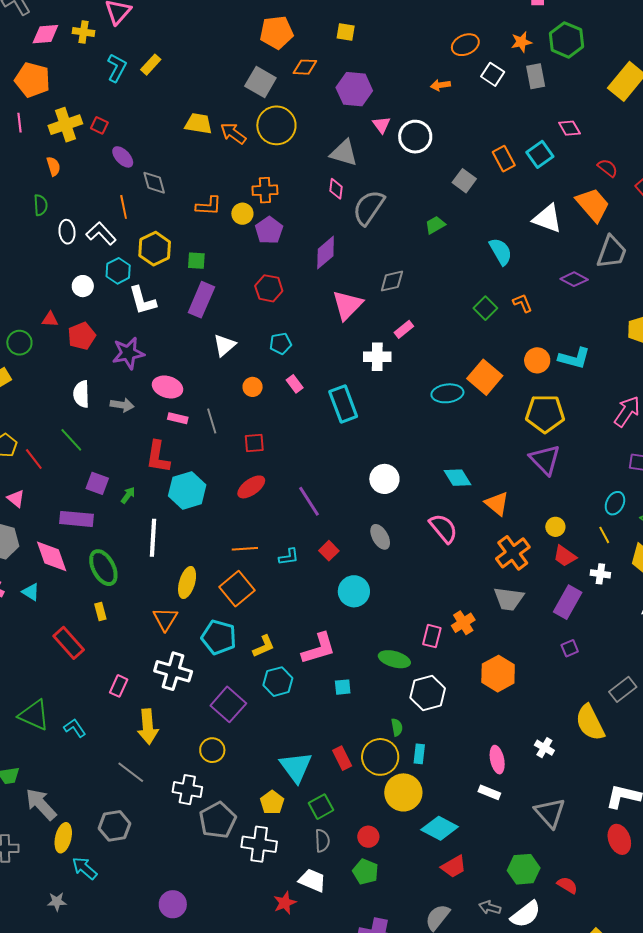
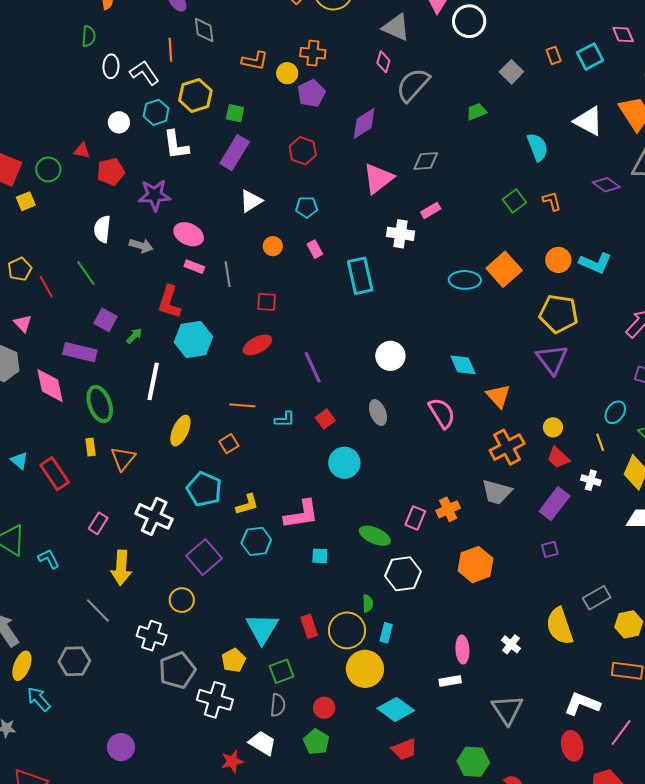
orange rectangle: (504, 159) -> (554, 55), size x0.7
orange square: (237, 589) -> (229, 444), size x0.6
cyan triangle: (31, 592) -> (19, 461), moved
orange triangle: (165, 619) -> (123, 459), moved
white rectangle: (489, 792) -> (450, 681), turned -40

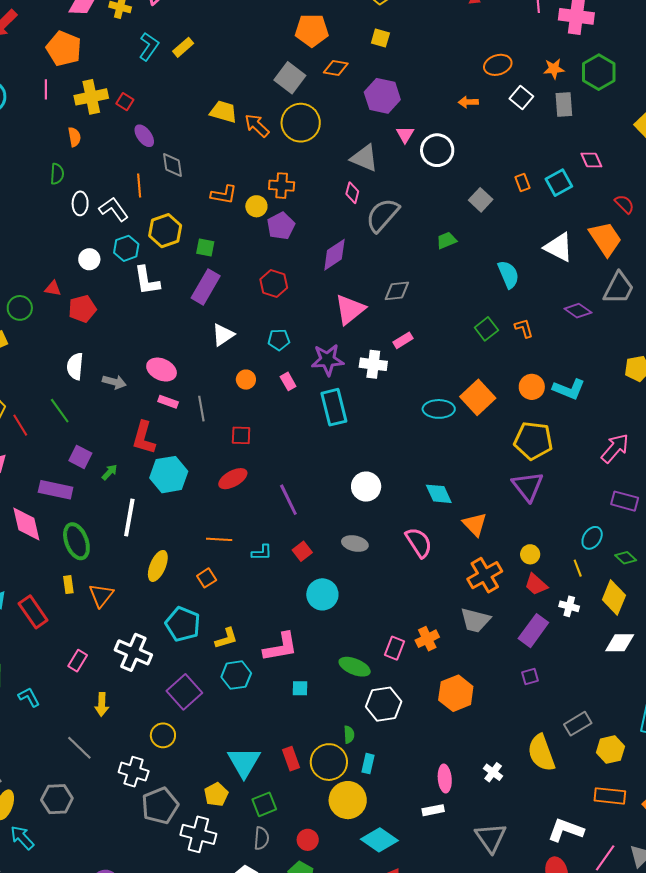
purple star: (155, 195) -> (328, 360), moved
gray ellipse: (378, 413) -> (355, 544), turned -55
yellow arrow: (121, 568) -> (102, 704), size x0.7

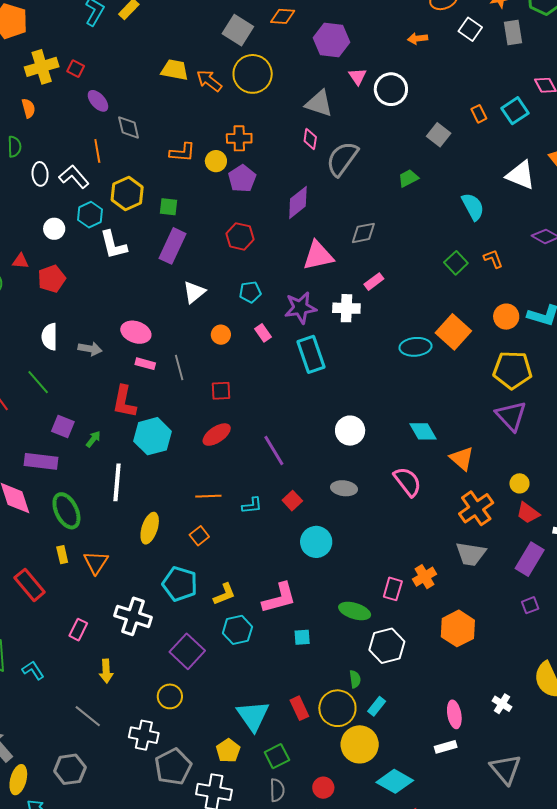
pink triangle: (350, 309) -> (318, 256), turned 32
cyan rectangle: (368, 764) -> (377, 706), turned 30

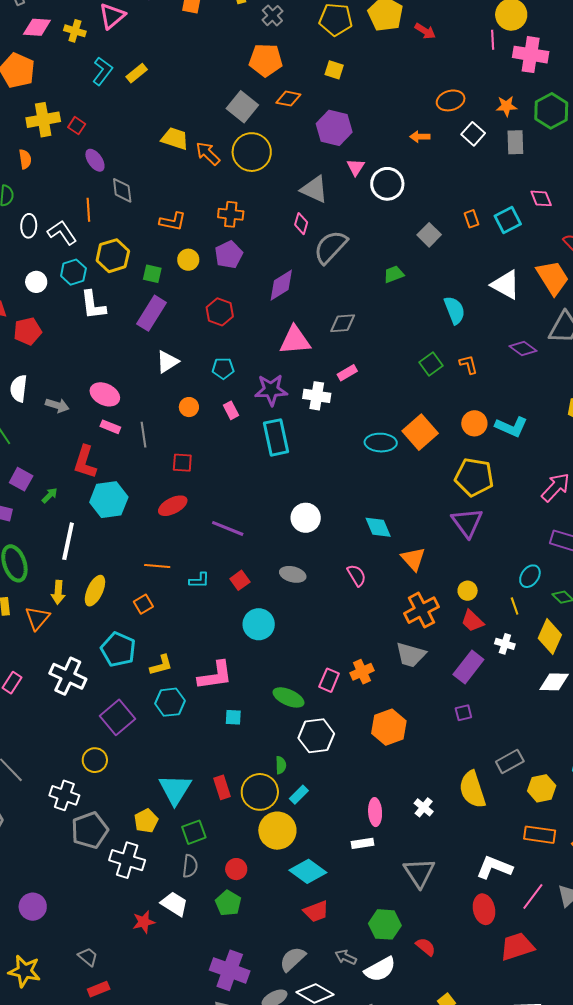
yellow circle: (216, 161) -> (188, 260), moved
purple line: (274, 451) -> (228, 528), turned -44
pink semicircle: (407, 482) -> (356, 575), size x0.7
yellow arrow: (106, 671) -> (58, 592), moved

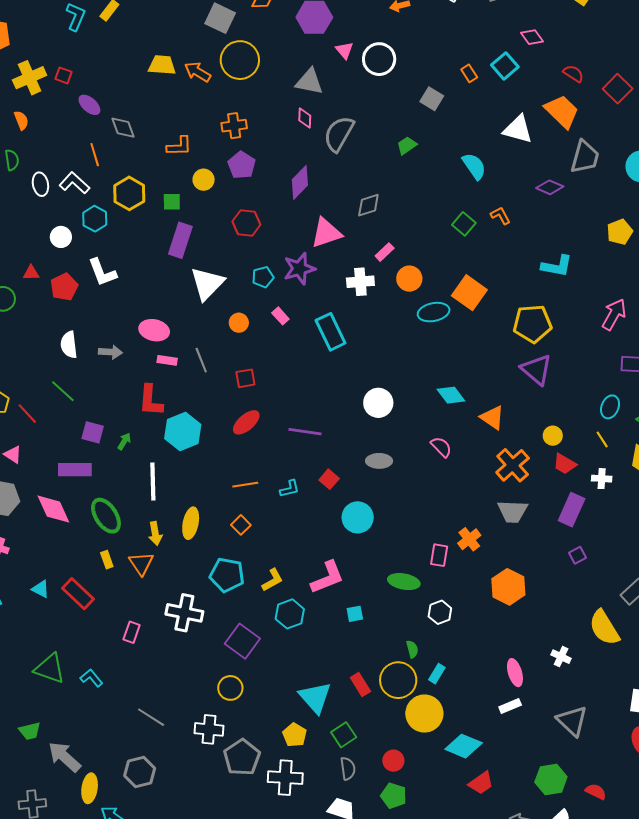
white L-shape: (93, 305) -> (102, 272), moved
white triangle: (167, 362) -> (207, 284), size x1.5
purple star: (271, 390) -> (299, 269), moved
orange circle: (474, 423) -> (409, 279), moved
white hexagon: (316, 736) -> (440, 612), size x0.7

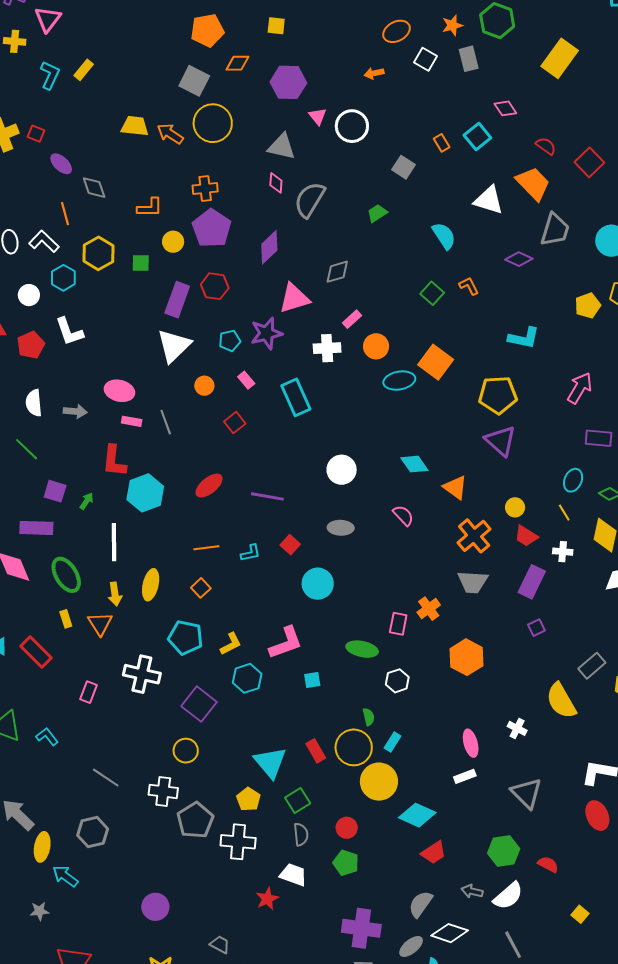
purple pentagon: (242, 165) -> (212, 228), size x1.4
purple rectangle: (180, 240) -> (177, 300), moved
red square: (245, 378) -> (235, 423), moved, turned -30

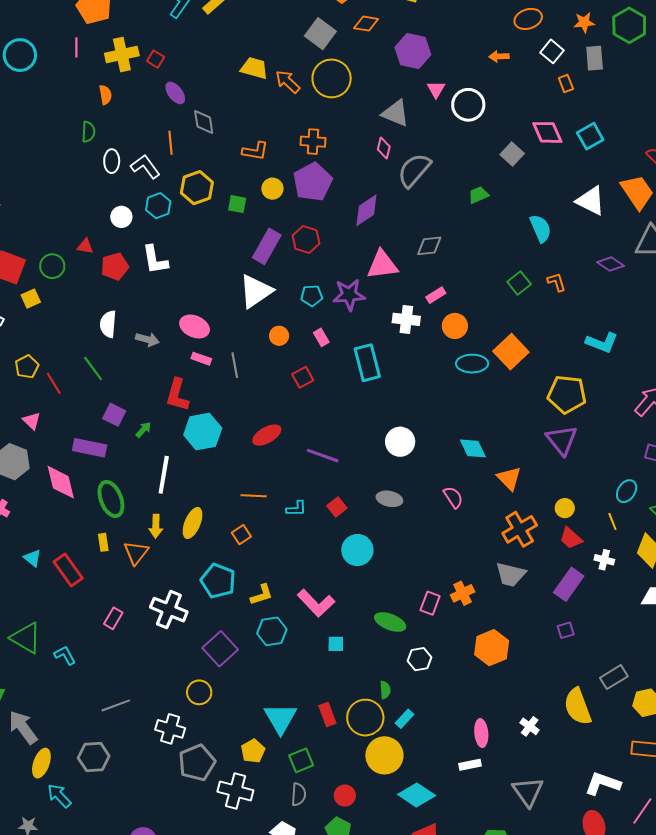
pink diamond: (505, 108) -> (547, 132), moved, size x1.4
orange rectangle: (442, 143) -> (566, 84), moved
pink L-shape: (286, 643) -> (316, 603), turned 57
gray line: (106, 778) -> (116, 705), turned -64

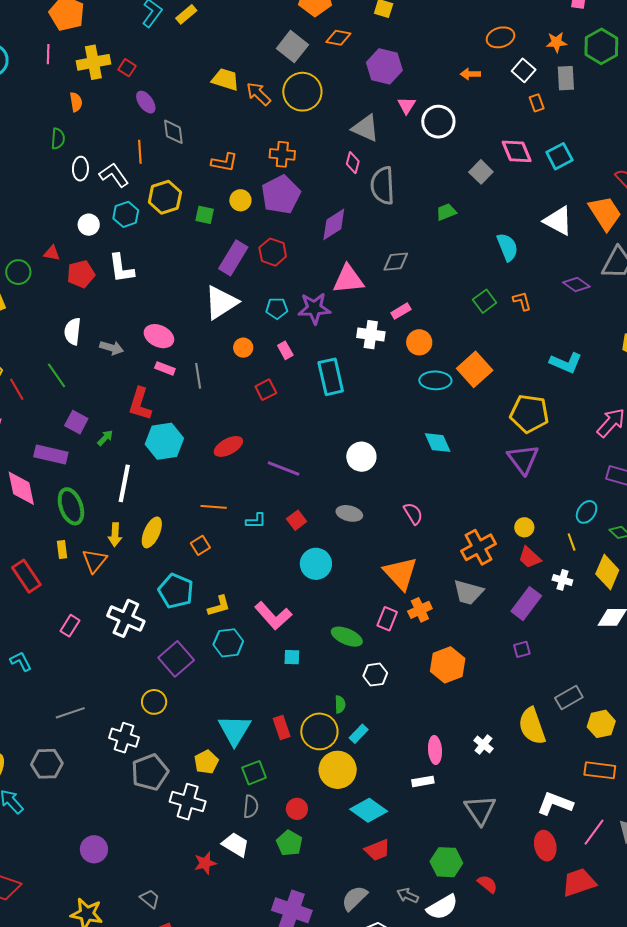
gray semicircle: (414, 170) -> (383, 186), turned -45
cyan diamond: (473, 448) -> (438, 443), moved
orange triangle: (509, 478) -> (400, 573), moved, size x1.4

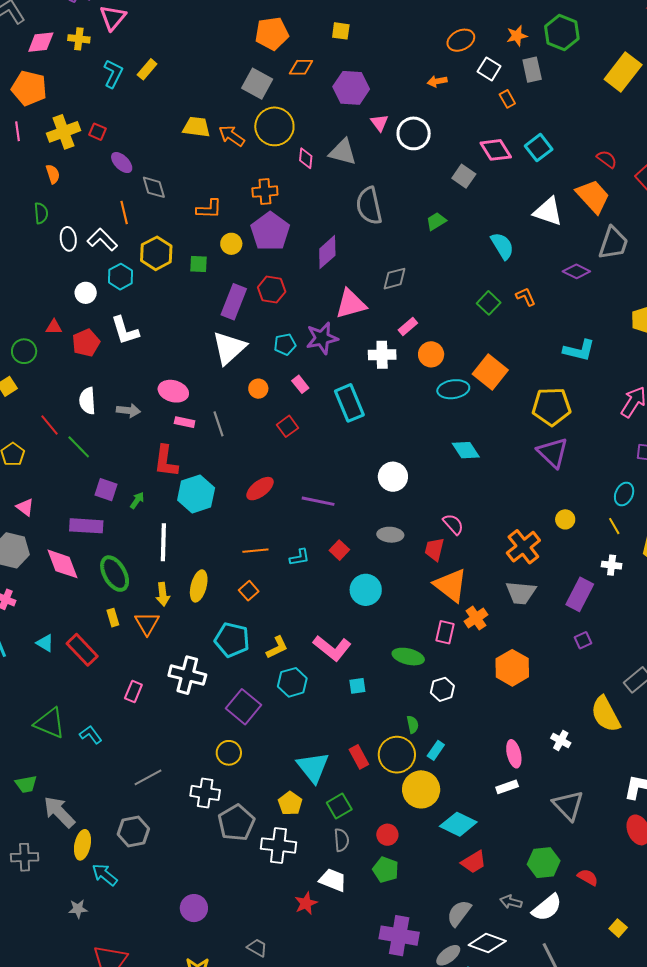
pink diamond: (353, 163) -> (306, 158), moved
red line: (17, 389) -> (50, 425), moved
red trapezoid: (530, 558) -> (434, 549), moved, turned 70

